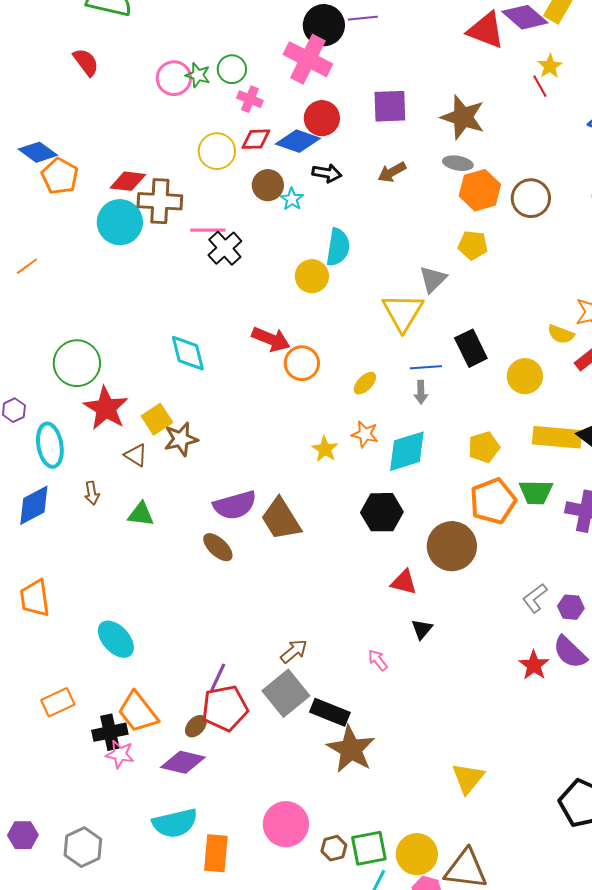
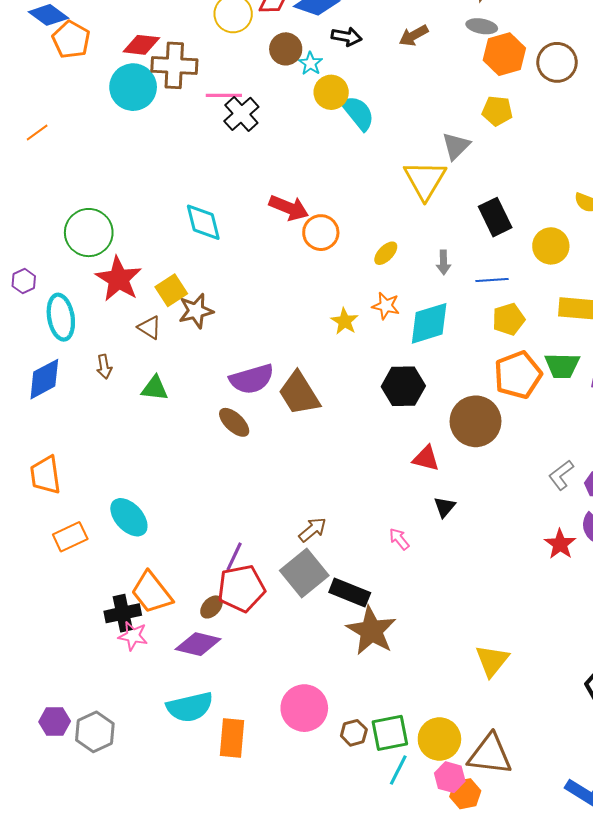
cyan semicircle: (338, 247) -> (358, 113), turned -48
yellow circle: (312, 276) -> (331, 92), moved
blue line: (426, 367) -> (492, 280), moved
orange rectangle: (58, 702) -> (70, 537), moved
purple hexagon: (23, 835) -> (55, 721), moved

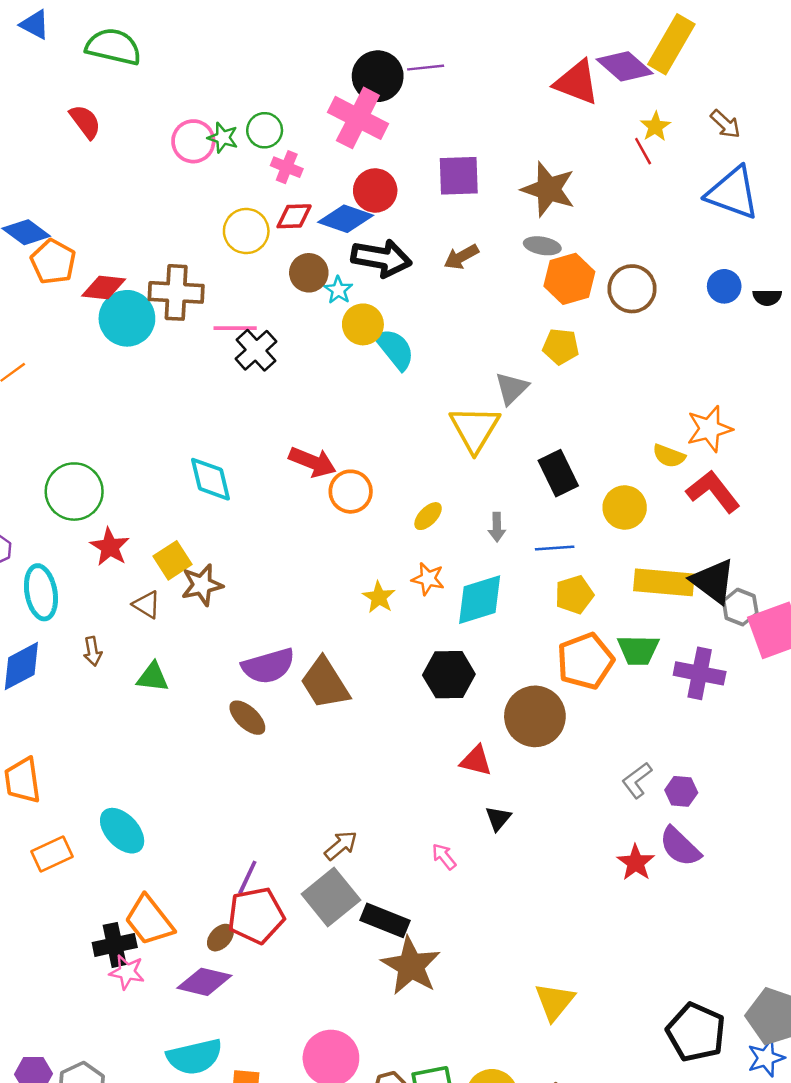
black arrow: (347, 37) -> (381, 258), size x1.6
red diamond: (141, 45) -> (104, 288), moved
red star: (119, 279) -> (110, 547), size x0.7

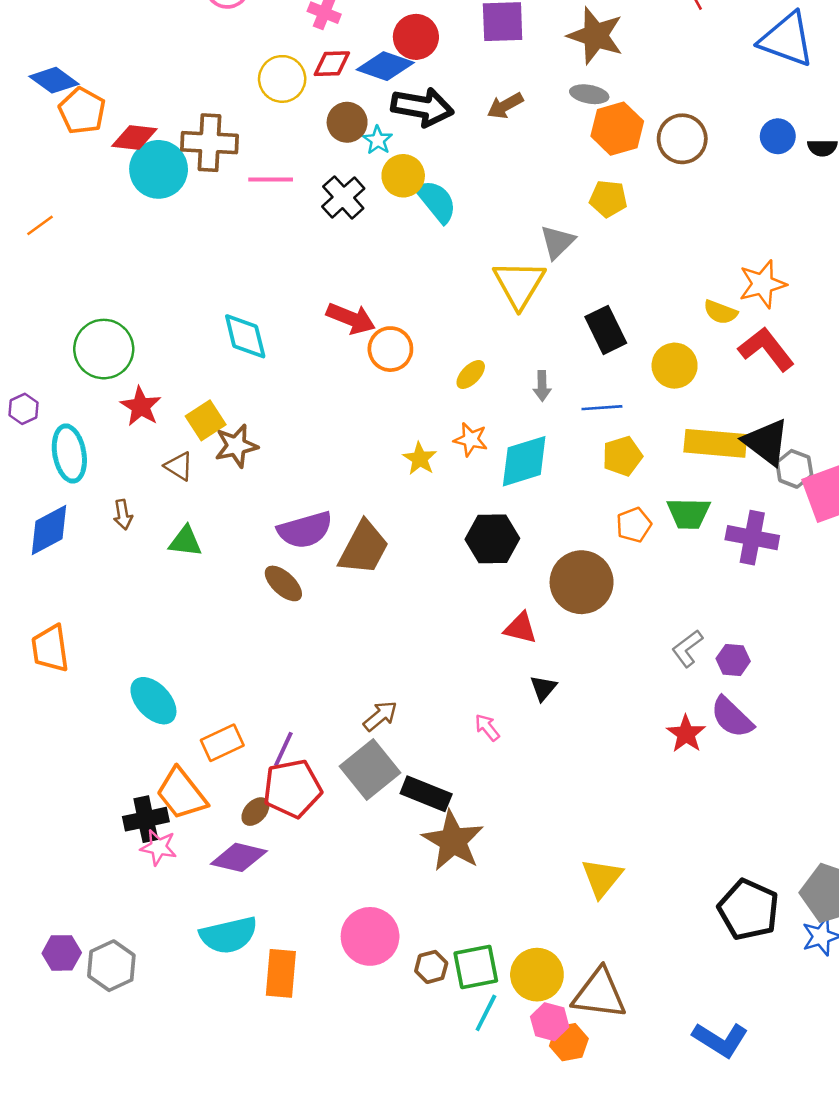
black cross: (256, 350) -> (343, 197), moved
orange pentagon: (585, 661) -> (634, 525), size x0.6
brown trapezoid: (325, 683) -> (364, 548), turned -120
orange rectangle: (52, 854) -> (222, 743), moved

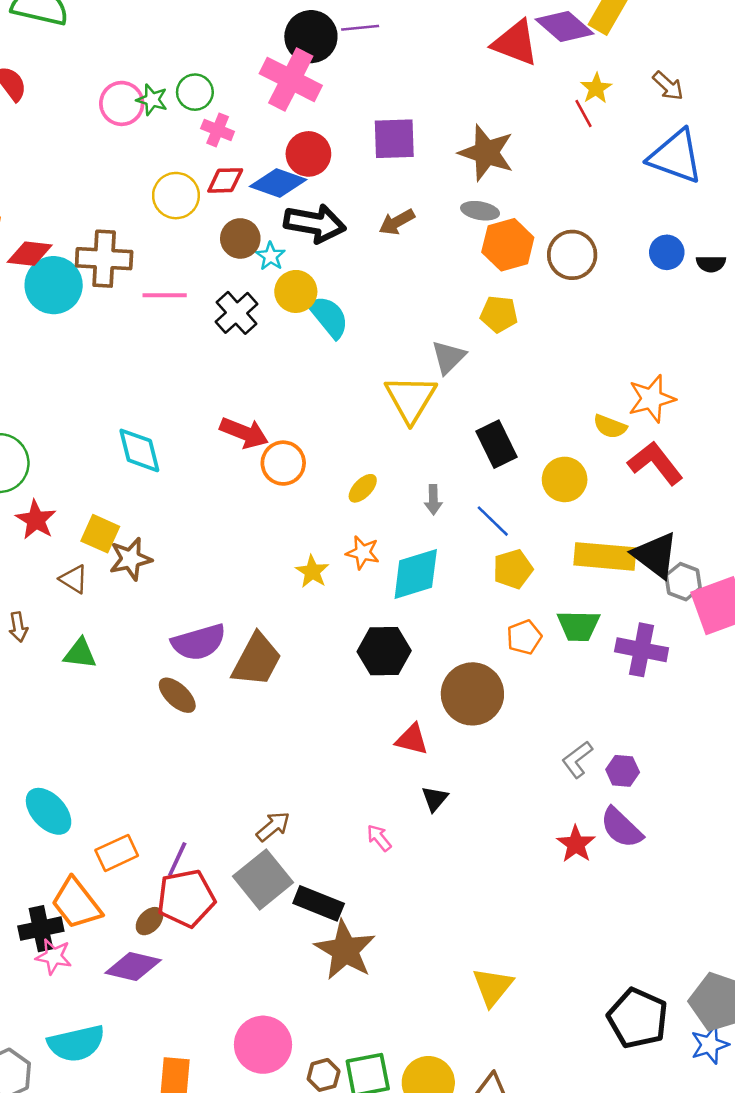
blue line: (602, 408) -> (493, 521), turned 48
yellow square: (206, 420) -> (100, 534), turned -33
cyan semicircle: (229, 935) -> (76, 1043), moved

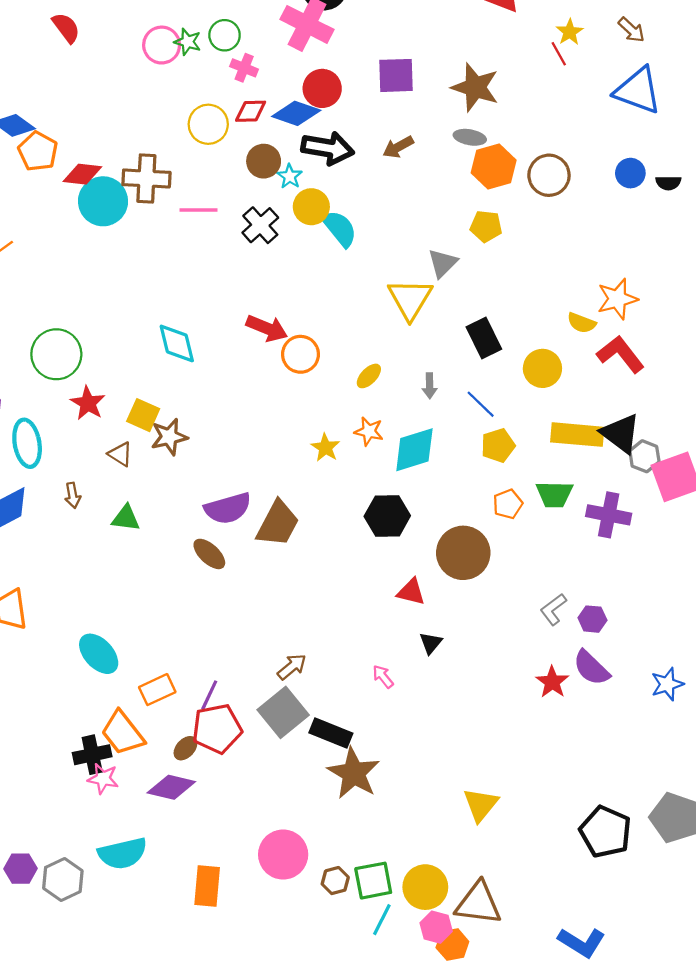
blue star: (710, 1045) -> (667, 684), moved

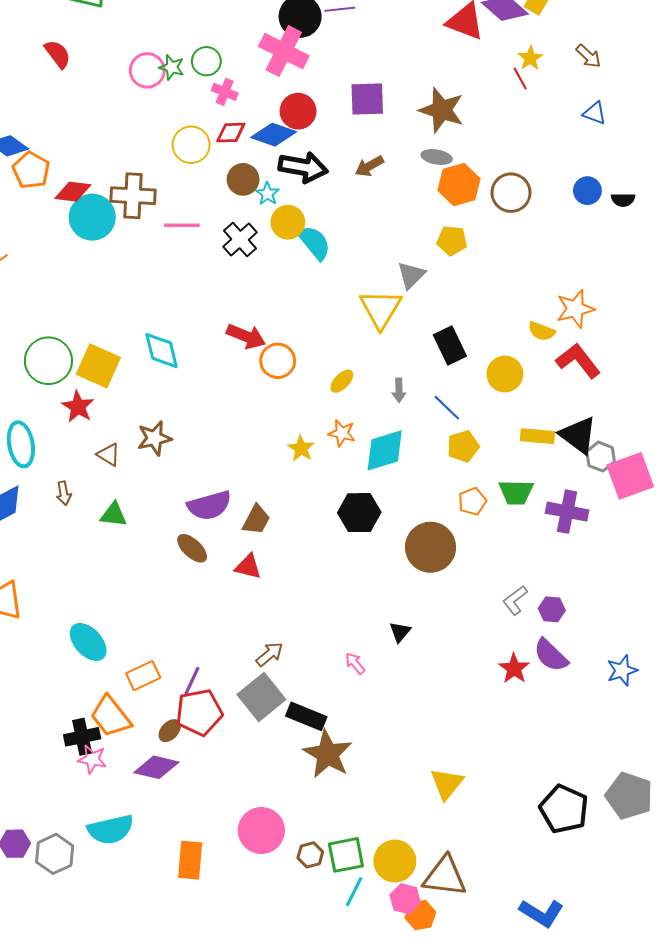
blue triangle: (638, 91) -> (595, 113), size x0.5
yellow square: (143, 415) -> (98, 366), moved, size x1.4
yellow rectangle: (577, 435) -> (537, 436), size x0.7
brown trapezoid: (278, 524) -> (256, 520), size x0.7
red triangle: (411, 592) -> (248, 567), moved

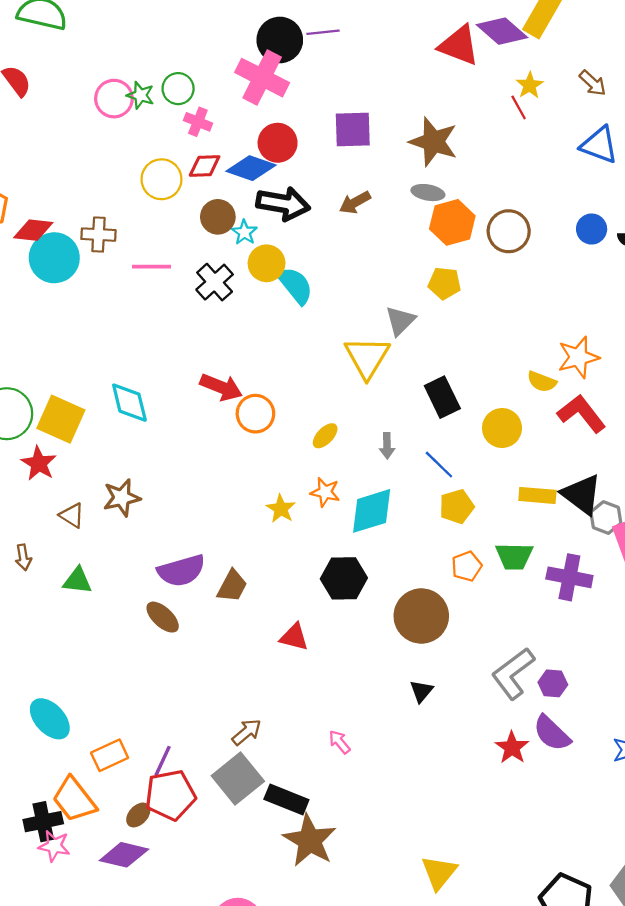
blue triangle: (595, 113) -> (599, 145), size x1.5
brown cross: (133, 196) -> (98, 235), size x0.7
red triangle: (248, 567) -> (294, 637), moved
gray L-shape: (515, 600) -> (513, 673), size x1.6
black triangle: (400, 632) -> (421, 691), moved

